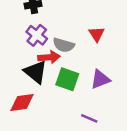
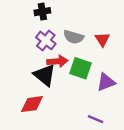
gray semicircle: (64, 45) -> (74, 37), moved
green square: (67, 79) -> (81, 68), moved

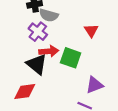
gray semicircle: (74, 37) -> (49, 15), moved
purple triangle: (106, 82) -> (94, 85), moved

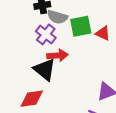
red triangle: (91, 31) -> (103, 33), turned -32
green square: (71, 58) -> (81, 26), moved, turned -30

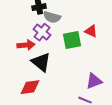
green square: (81, 26) -> (72, 40), moved
red arrow: (57, 55) -> (26, 45), moved

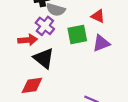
red triangle: (91, 31) -> (98, 16), moved
purple triangle: (94, 81) -> (101, 43), moved

